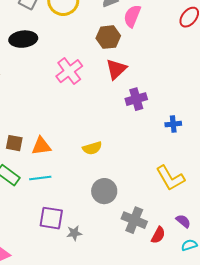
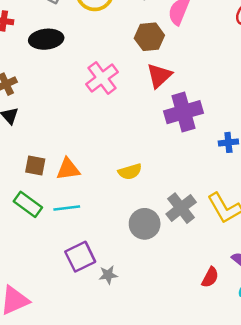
purple cross: (136, 99) -> (183, 112), size x1.4
purple square: (51, 218) -> (80, 257), turned -35
gray cross: (134, 220) -> (181, 208), moved, turned 30

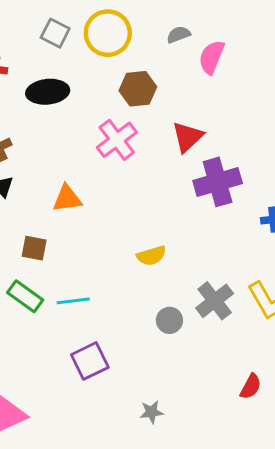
brown hexagon: (149, 37) -> (138, 89), moved
orange triangle: (68, 169) -> (67, 199), moved
gray circle: (145, 224) -> (169, 320), size x0.7
gray star: (108, 275) -> (151, 412), moved

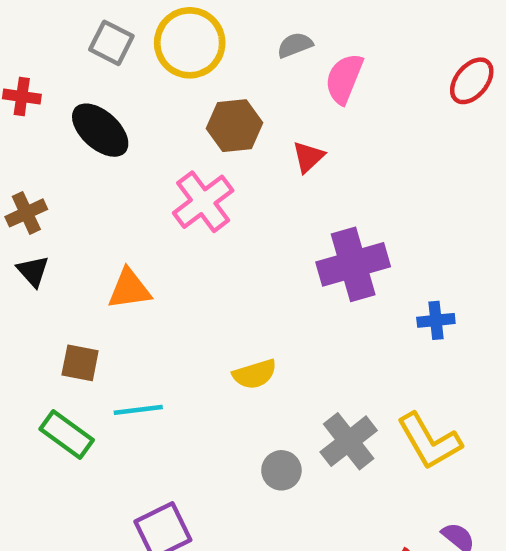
black ellipse: (48, 92) -> (100, 130), turned 48
red triangle: (188, 137) -> (308, 157), moved, size x0.7
cyan line: (73, 301) -> (138, 410), moved

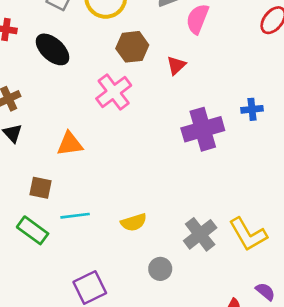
blue cross: (436, 320) -> (252, 109), moved
yellow semicircle: (255, 374) -> (134, 222), moved
gray circle: (281, 470) -> (160, 269), moved

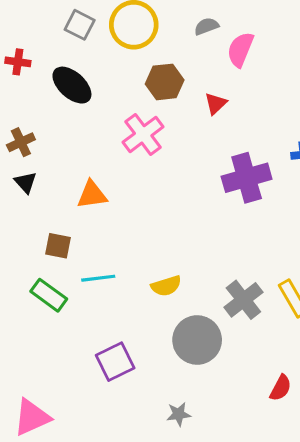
gray circle: (160, 269) -> (197, 340), size x1.8

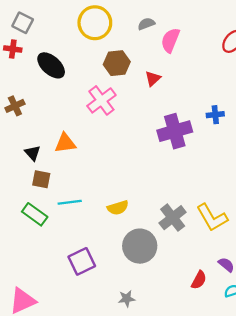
gray square: (80, 25) -> (23, 23), moved
black triangle: (26, 182) -> (32, 153), moved

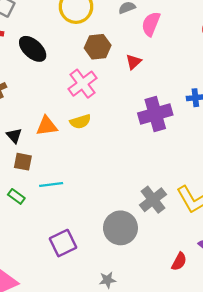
yellow semicircle: (118, 208) -> (80, 122), moved
green rectangle: (35, 214) -> (16, 196), size x0.7

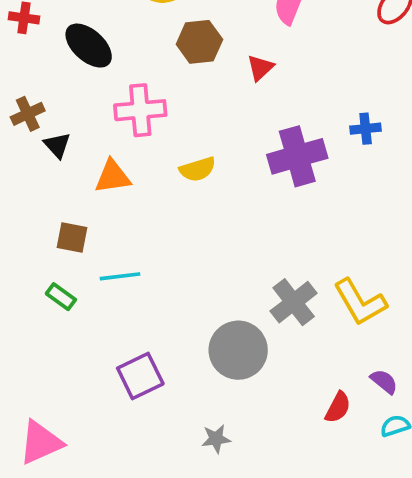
pink cross: (83, 84) -> (140, 110), moved, turned 32
yellow semicircle: (80, 122) -> (198, 169), moved
black triangle: (14, 136) -> (57, 145), moved

